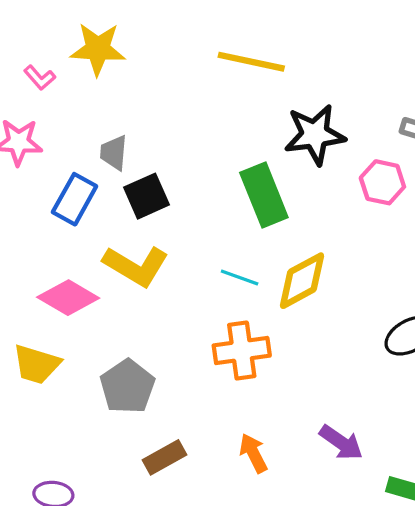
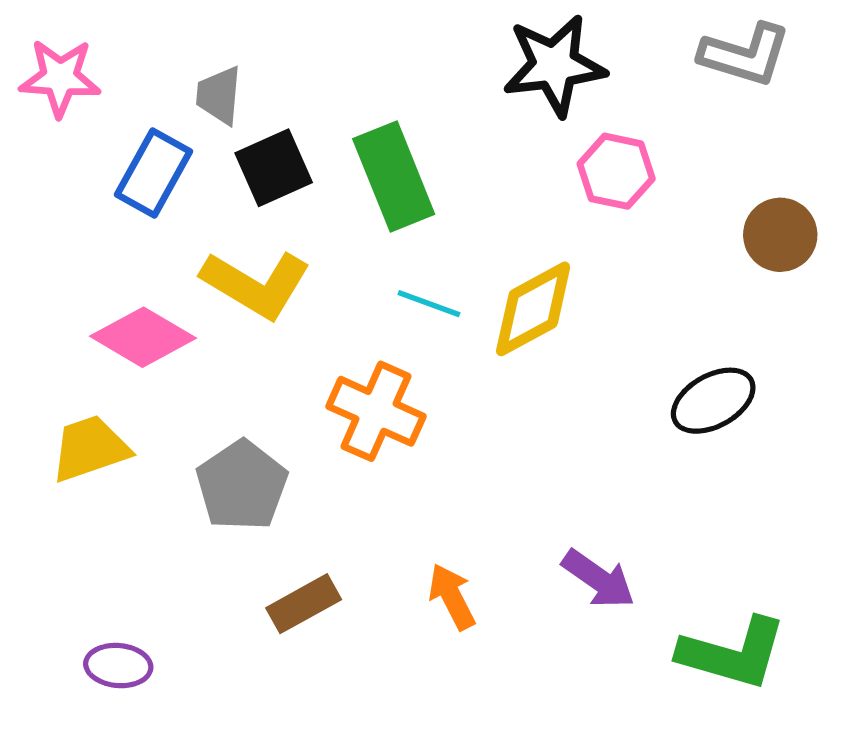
pink hexagon: (382, 182) -> (616, 171), moved
green rectangle: (264, 195) -> (394, 177), moved
orange cross: (242, 351) -> (376, 411), moved, turned 32
yellow trapezoid: (36, 364) -> (90, 448), turned 144

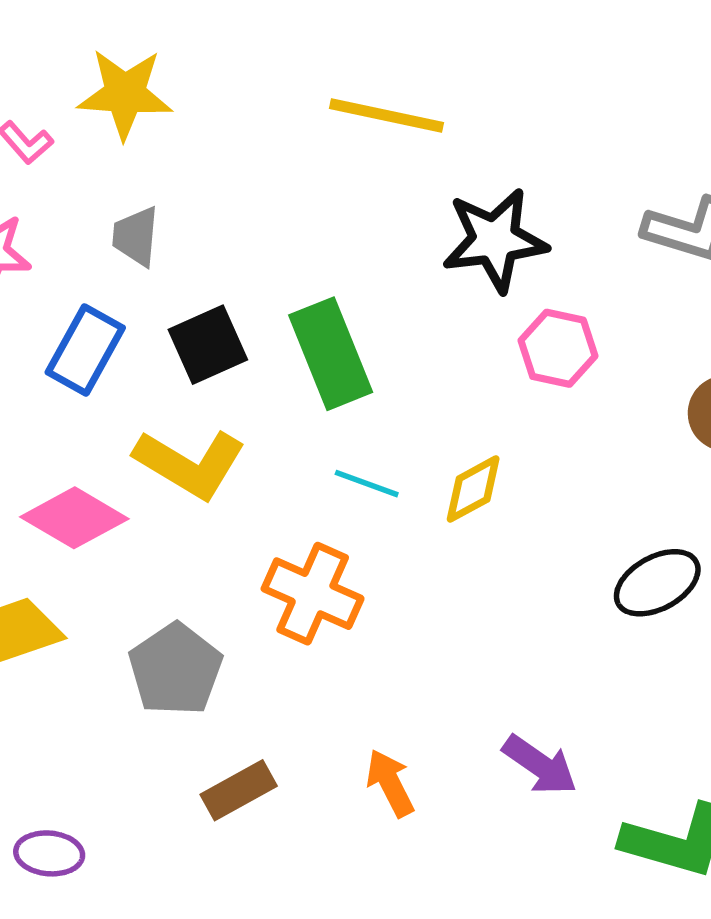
gray trapezoid: (219, 95) -> (136, 236), moved
yellow diamond: (533, 309) -> (473, 489), size x0.7

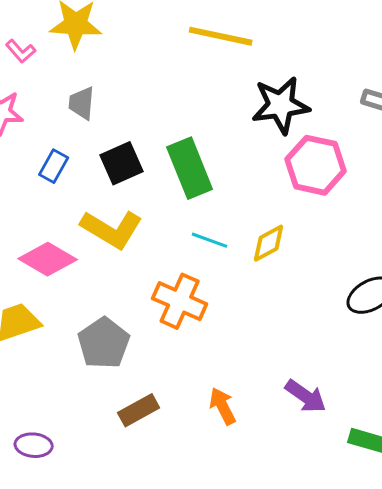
pink hexagon: (558, 348) -> (316, 165), size x1.4
blue rectangle: (85, 350) -> (54, 166), size x0.7

